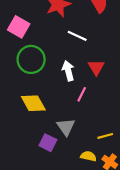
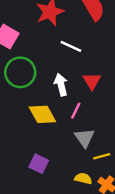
yellow diamond: (33, 103) -> (42, 114), moved
gray triangle: (66, 127) -> (84, 138), moved

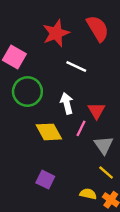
red triangle: (92, 81) -> (96, 111), moved
gray triangle: (84, 138) -> (104, 145), moved
yellow line: (102, 156) -> (106, 172), turned 56

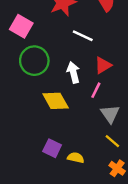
red triangle: (96, 111) -> (103, 65), moved, turned 30
pink line: (81, 128) -> (96, 90), moved
yellow semicircle: (88, 194) -> (76, 158), moved

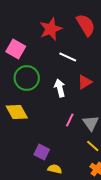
pink line: (96, 90) -> (70, 120), moved
yellow diamond: (56, 101) -> (17, 112), moved
yellow semicircle: (76, 158) -> (55, 169), moved

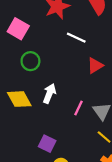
green circle: (27, 78) -> (30, 61), size x0.7
white arrow: (60, 88) -> (49, 93), moved, turned 36

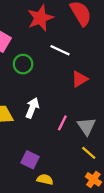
green circle: (30, 61) -> (23, 64), moved

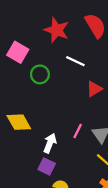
red star: (40, 18) -> (57, 30), turned -30
white arrow: (32, 108) -> (50, 143), moved

